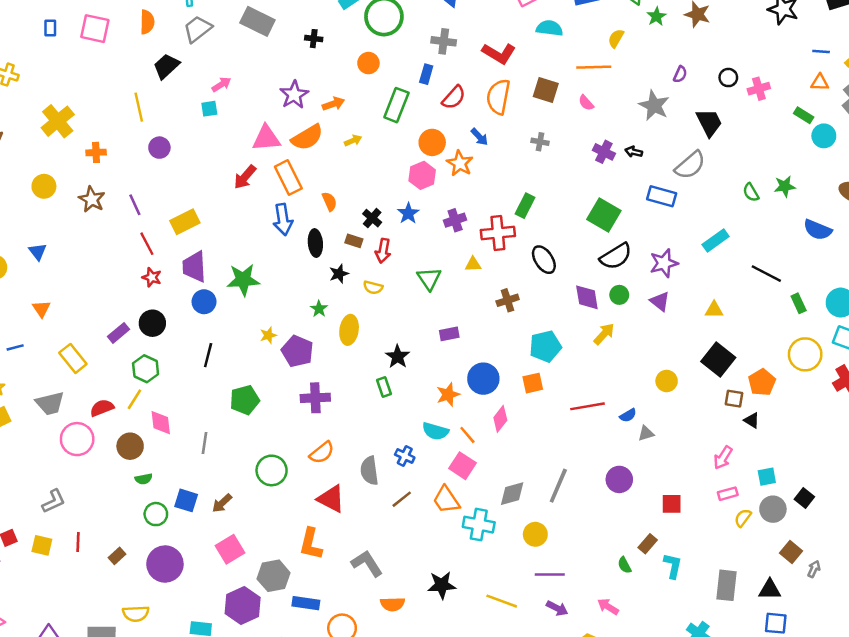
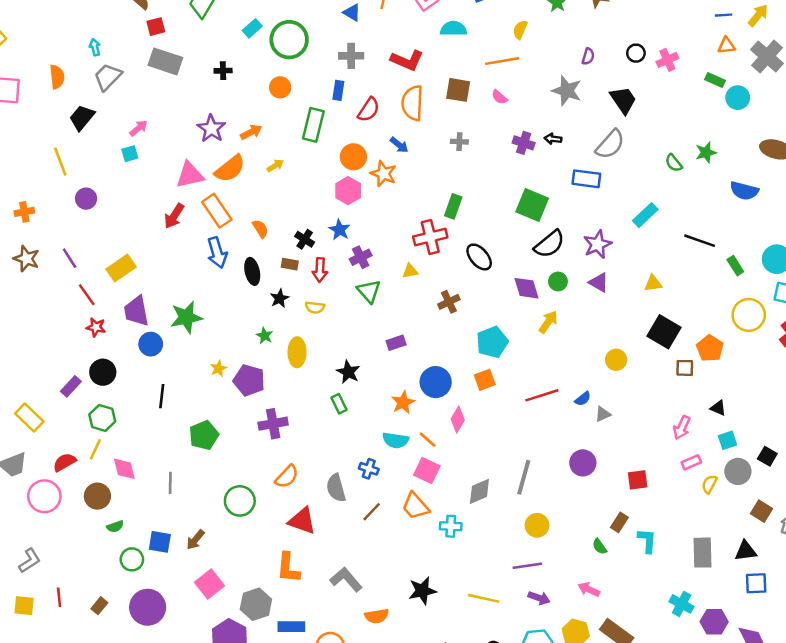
purple cross: (455, 220) -> (361, 257), moved
black triangle: (752, 420) -> (718, 408), moved
cyan cross: (479, 525) -> (451, 526), size x0.7
yellow circle: (535, 534) -> (537, 525), moved

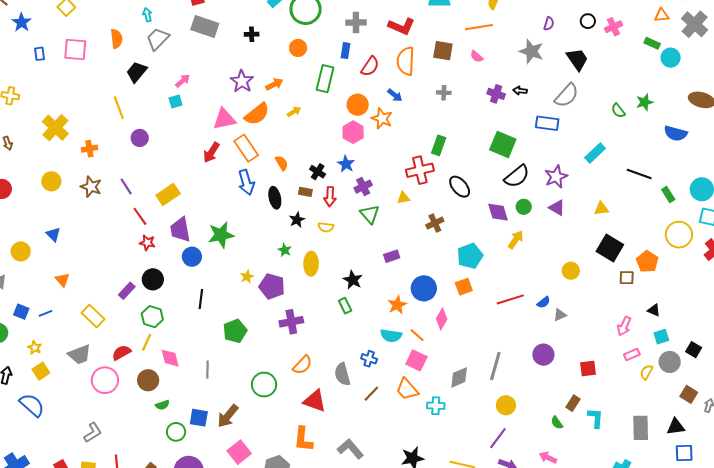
brown arrow: (195, 540) -> (228, 416), size x1.4
purple line: (527, 566) -> (498, 438), turned -45

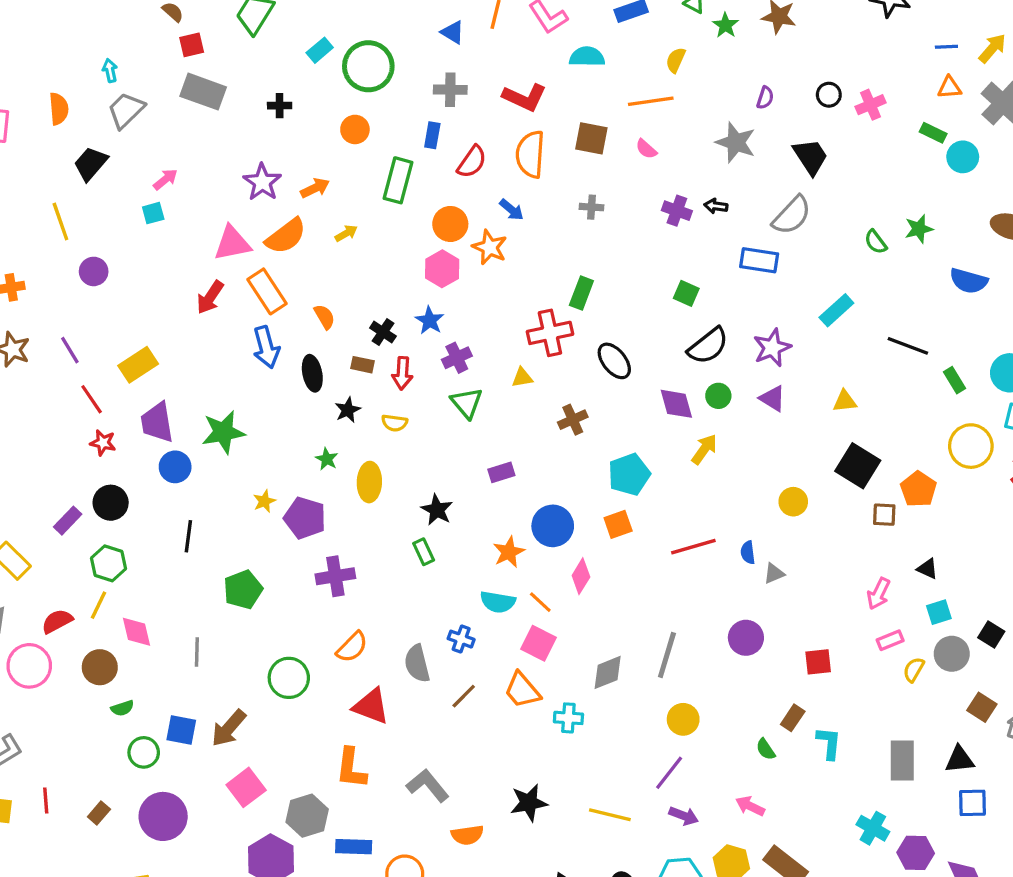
green square: (503, 144) -> (686, 293), size x0.6
blue semicircle: (544, 302) -> (748, 552), turned 120

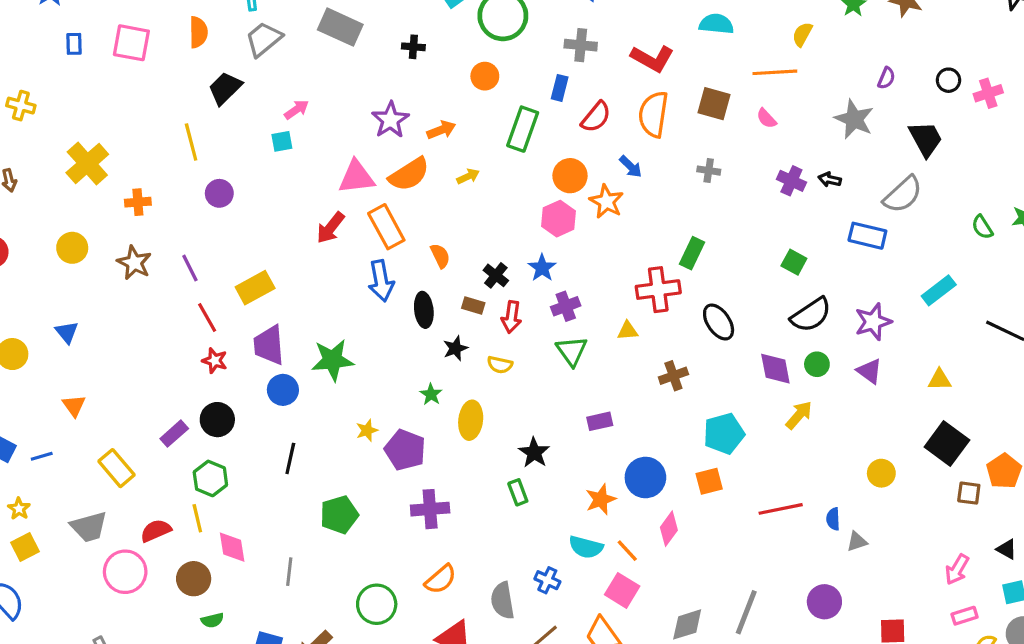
yellow line: (98, 605) -> (197, 518), turned -44

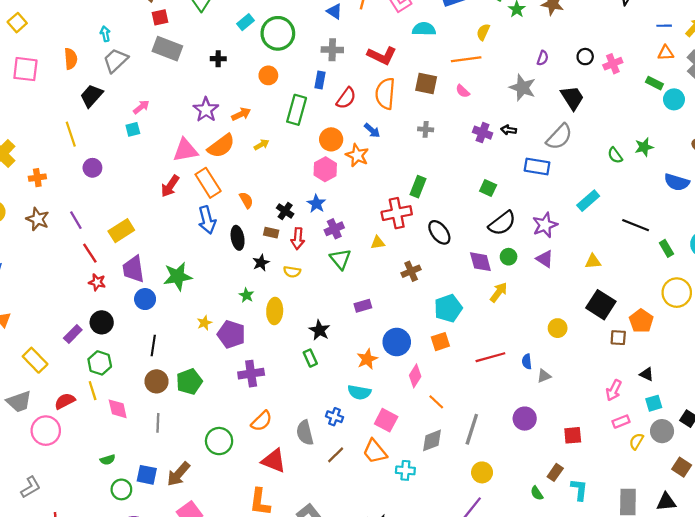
orange line: (627, 551) -> (436, 402), moved
brown circle: (194, 579) -> (156, 381), moved

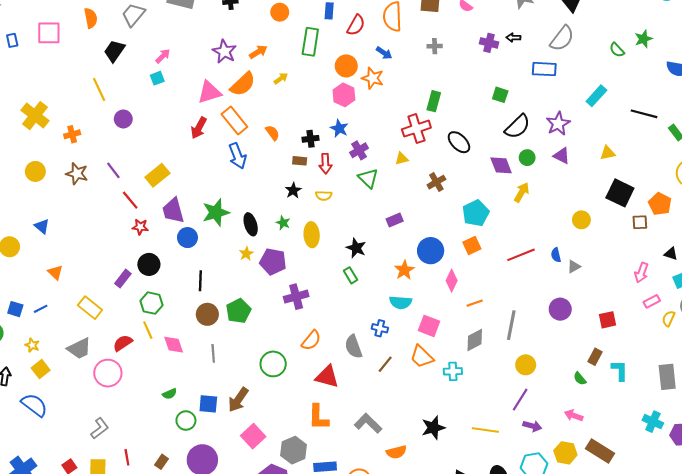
black cross: (285, 211) -> (310, 139), turned -35
black ellipse: (238, 238) -> (251, 224), moved
orange line: (436, 402) -> (475, 303), turned -56

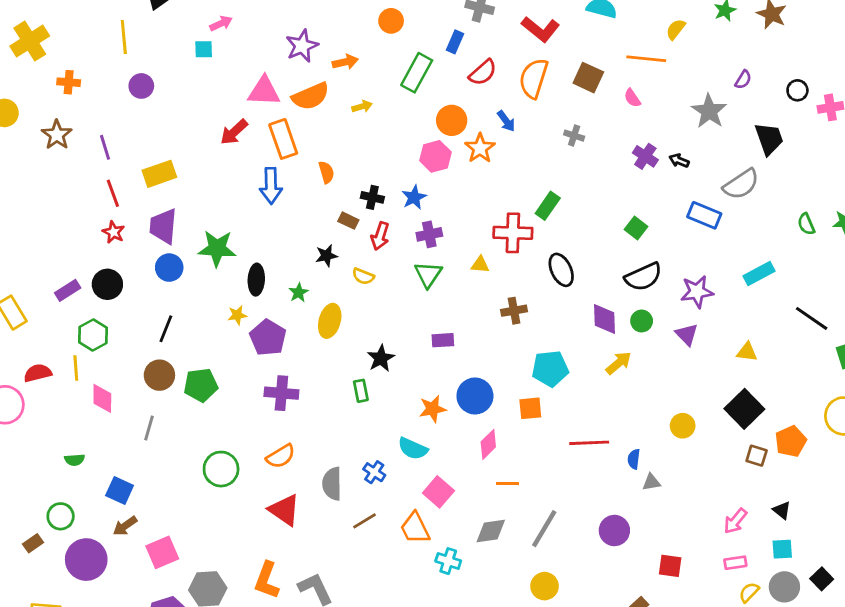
brown arrow: (238, 400) -> (125, 526), moved, size x0.7
orange L-shape: (318, 417) -> (267, 580), moved
green circle: (186, 421) -> (61, 516), moved

